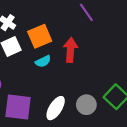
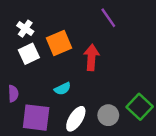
cyan semicircle: (43, 61) -> (63, 89), moved

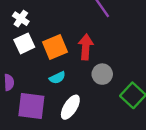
orange square: (59, 43) -> (55, 47), moved
gray circle: (108, 115) -> (102, 74), moved

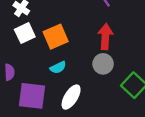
red arrow: (86, 47) -> (105, 37), moved

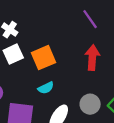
gray circle: (103, 64) -> (90, 104), moved

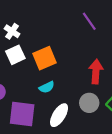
red arrow: (92, 58) -> (96, 72), moved

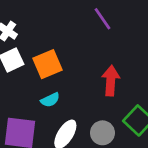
gray circle: (89, 103) -> (102, 133), moved

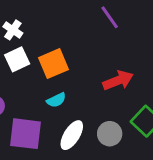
red arrow: (111, 81) -> (118, 80), turned 64

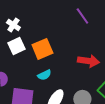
red arrow: (118, 80) -> (88, 61), turned 30

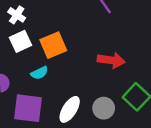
cyan semicircle: (44, 75) -> (39, 73), moved

